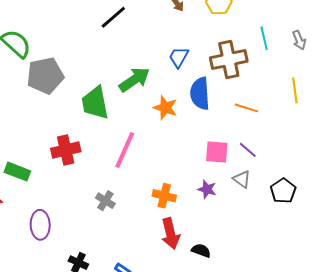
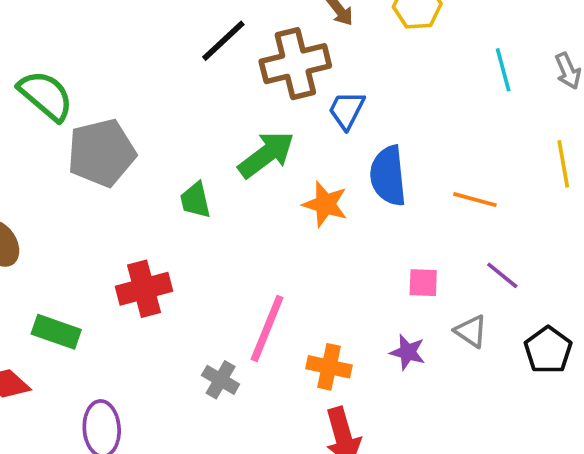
brown cross: (229, 59) -> (295, 64), moved
green trapezoid: (95, 103) -> (195, 200), size x0.6
pink line: (125, 150) -> (267, 328), moved
purple line: (248, 150) -> (502, 275), moved
pink square: (217, 152) -> (423, 283), size x0.7

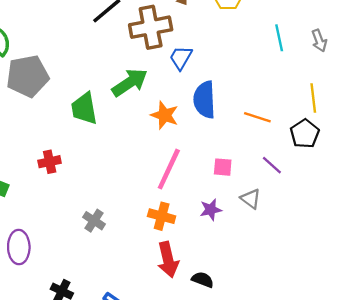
green trapezoid: (195, 200) -> (84, 108), size x1.4
red cross: (144, 289) -> (50, 162), size x0.7
pink line: (267, 328) -> (169, 169), moved
black pentagon: (548, 350) -> (305, 134), moved
purple star: (408, 352) -> (211, 210), turned -30

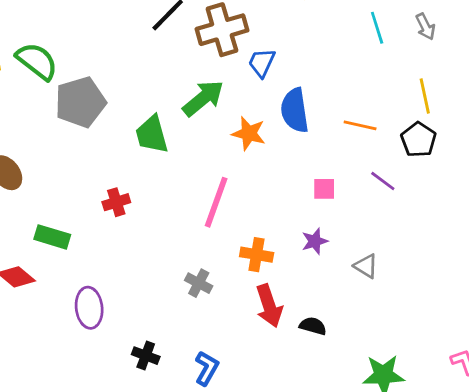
pink line: (169, 169) -> (216, 202), moved
gray triangle: (251, 199) -> (366, 266), moved
gray cross: (94, 221) -> (199, 283), moved

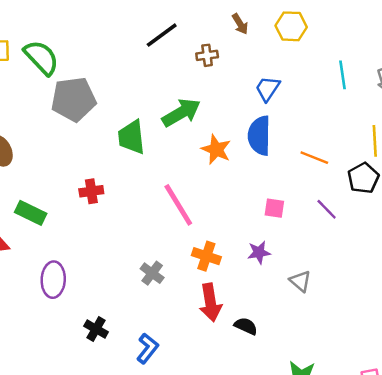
brown cross: (222, 30) -> (207, 55), size x0.5
blue trapezoid: (262, 63) -> (268, 89), moved
pink line: (216, 202) -> (178, 205), turned -60

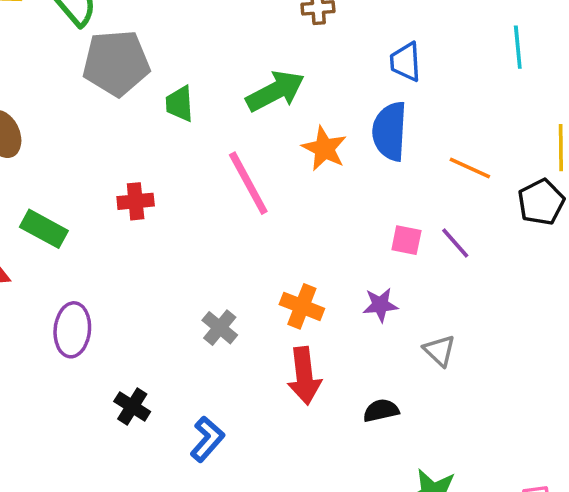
blue trapezoid: (268, 89) -> (405, 62), turned -40
green trapezoid: (132, 137) -> (180, 104), moved, size x0.7
pink line: (178, 205) -> (248, 183), moved
purple line: (327, 209) -> (455, 243), moved
black semicircle: (246, 326) -> (381, 410), moved, turned -40

